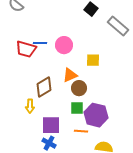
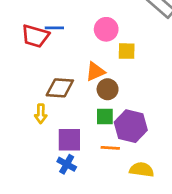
pink circle: (64, 45) -> (106, 29), moved
brown diamond: (44, 87) -> (60, 88), turned 35

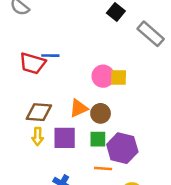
pink circle: (106, 29) -> (103, 76), moved
orange triangle: (95, 72) -> (79, 108), moved
brown diamond: (60, 88) -> (39, 112), moved
purple square: (69, 140) -> (65, 138), moved

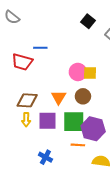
blue line: (50, 56) -> (40, 48), moved
orange triangle: (79, 108) -> (59, 97), turned -35
brown circle: (101, 113) -> (83, 96), moved
green square: (98, 139) -> (74, 122), size x1.6

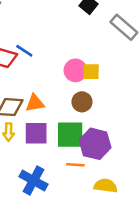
blue line: (40, 48) -> (24, 51), moved, turned 32
orange triangle: (59, 97) -> (35, 103), moved, turned 49
blue cross: (45, 157) -> (33, 180), size x1.5

